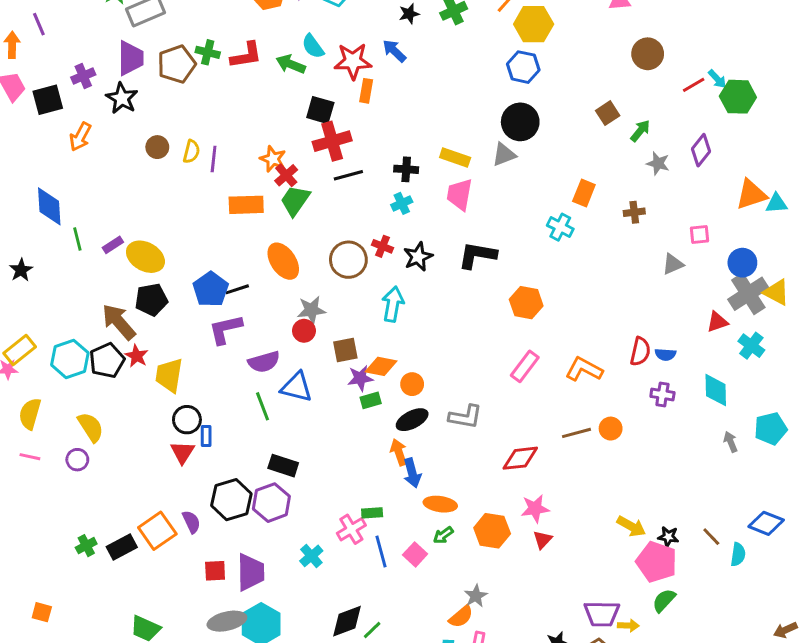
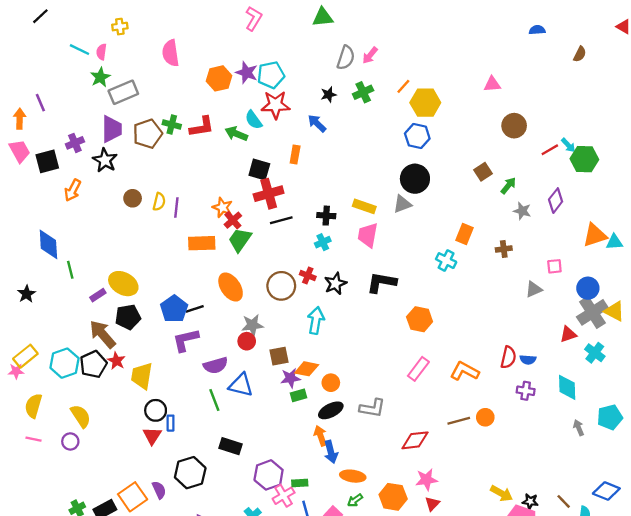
red star: (353, 61) -> (275, 105), moved
purple rectangle: (113, 245) -> (98, 295), moved
purple hexagon: (271, 503) -> (269, 475), moved

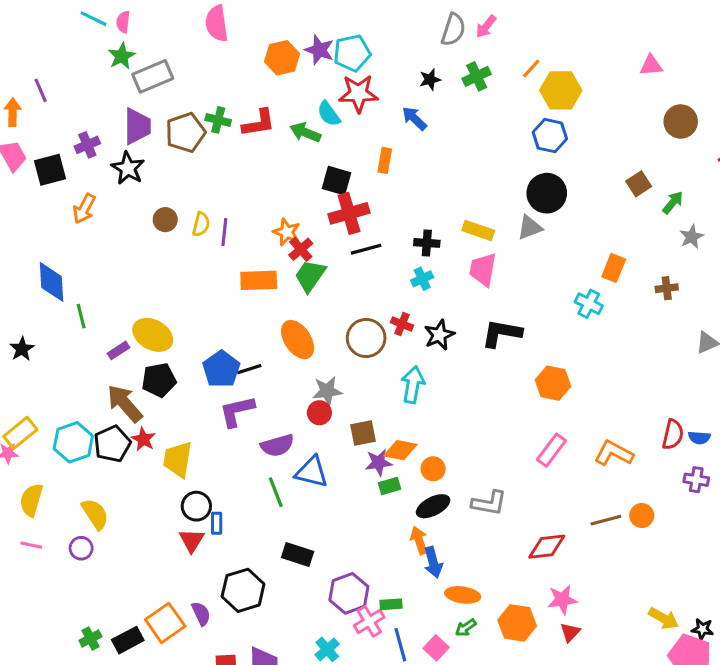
gray star: (522, 211) -> (692, 237), turned 30

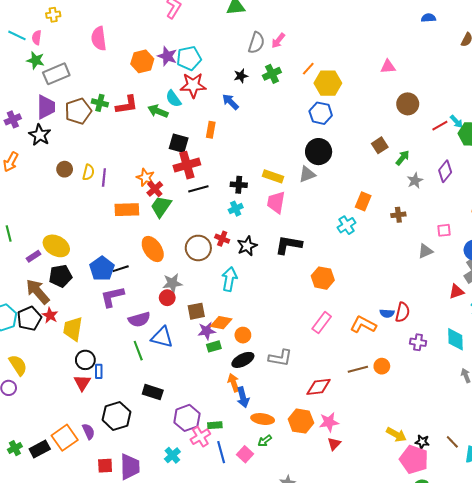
green star: (122, 56) -> (36, 60), turned -30
cyan cross: (589, 304) -> (347, 225), turned 30
blue semicircle: (699, 438) -> (387, 313), moved
orange hexagon: (517, 623) -> (301, 421), moved

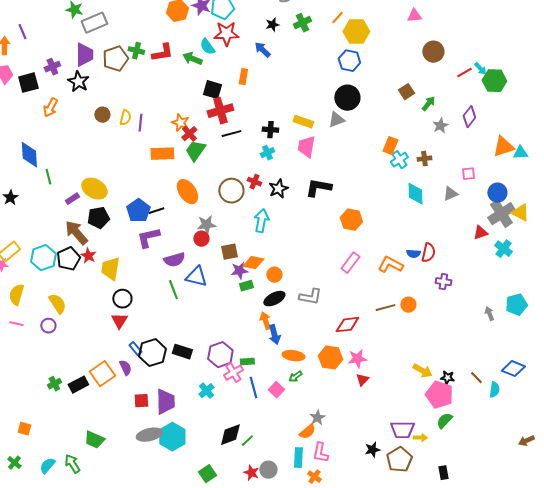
cyan cross: (347, 225) -> (399, 160), moved
cyan diamond: (455, 339) -> (415, 194), moved
blue rectangle: (99, 371) -> (135, 349), moved, turned -40
black rectangle: (153, 392) -> (182, 352), moved

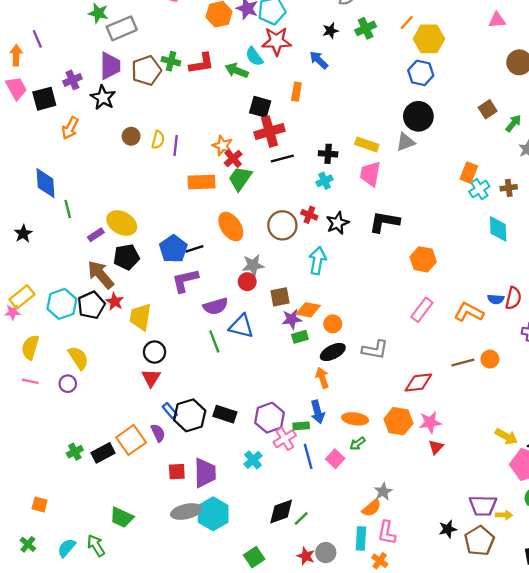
blue arrow: (274, 335) -> (318, 412), moved

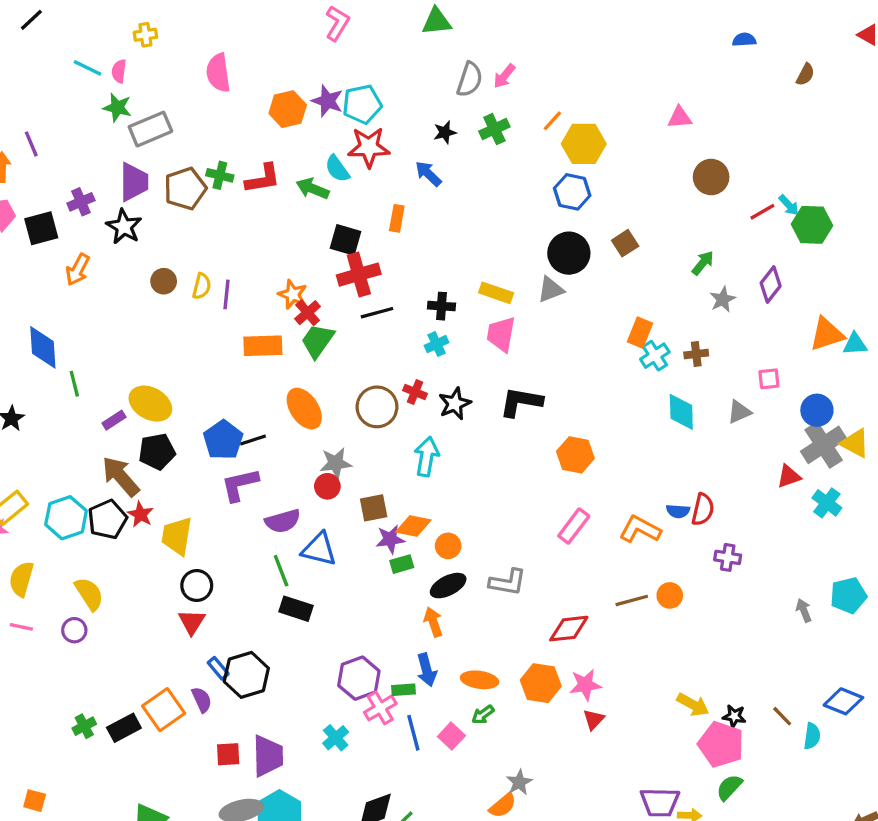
brown square: (488, 109) -> (625, 243), moved
black rectangle: (225, 414) -> (296, 609), moved

